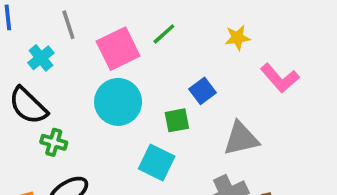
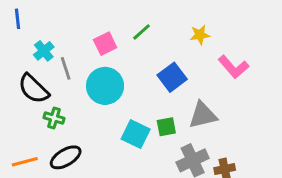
gray line: (68, 25) -> (66, 68), moved
pink square: (118, 49) -> (105, 44), size x0.7
blue square: (203, 91) -> (172, 77), size x1.4
green square: (177, 120) -> (166, 127), moved

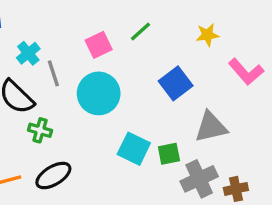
green square: (166, 127) -> (169, 154), moved

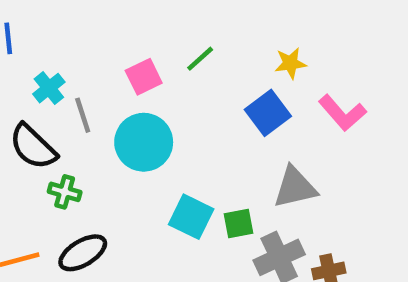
blue square: (176, 83) -> (268, 113), moved

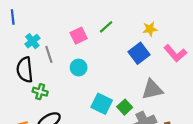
cyan circle: (144, 142) -> (79, 68), size x0.6
black semicircle: (33, 147) -> (25, 70), turned 40
green square: (238, 223) -> (125, 107), turned -32

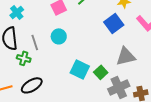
gray line: (49, 54) -> (35, 42), moved

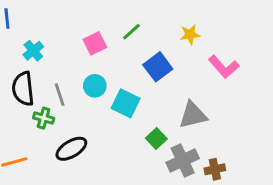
blue square: (114, 23) -> (158, 67), moved
cyan square: (80, 69) -> (126, 103), moved
black ellipse: (32, 85) -> (71, 149), moved

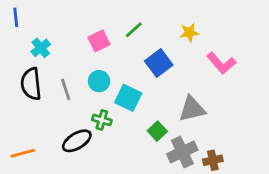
green cross: (44, 118) -> (102, 120), moved

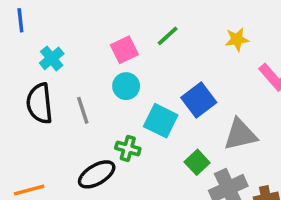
blue square: (159, 63) -> (199, 100), moved
cyan circle: (99, 81) -> (126, 86), moved

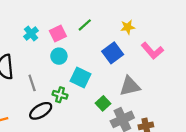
cyan cross: (52, 58) -> (31, 34), moved
blue square: (199, 100) -> (113, 53), moved
gray line: (83, 110) -> (32, 83), moved

